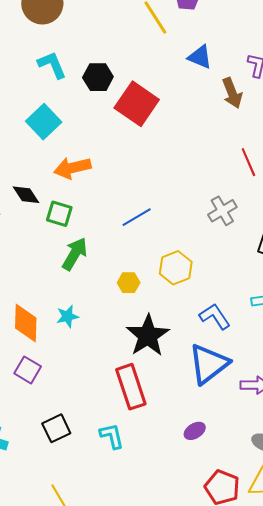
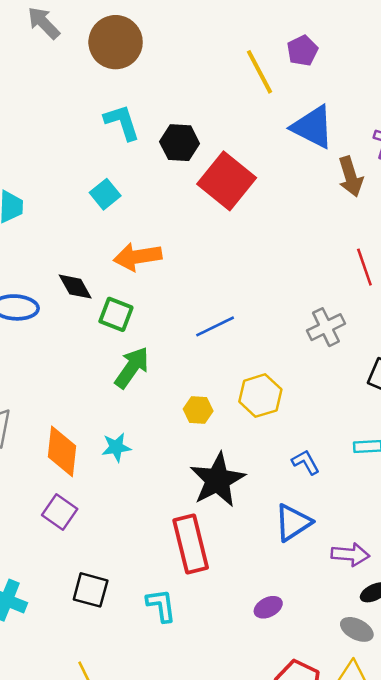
blue triangle: (200, 57) -> (313, 127), size x1.4
cyan square: (44, 122) -> (105, 194), size x0.7
blue L-shape: (215, 316) -> (306, 462), size x0.7
blue triangle: (209, 364) -> (293, 523), size x0.7
black square: (56, 428) -> (91, 590), turned 36

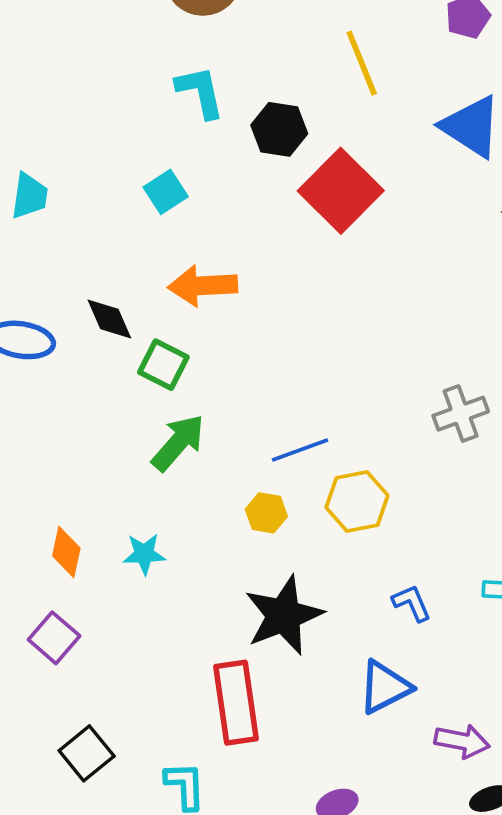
yellow line: (259, 72) -> (362, 63), moved
blue line: (215, 326) -> (300, 450), moved
orange diamond: (62, 451) -> (66, 552), size x0.7
black square: (91, 590) -> (87, 753), turned 30

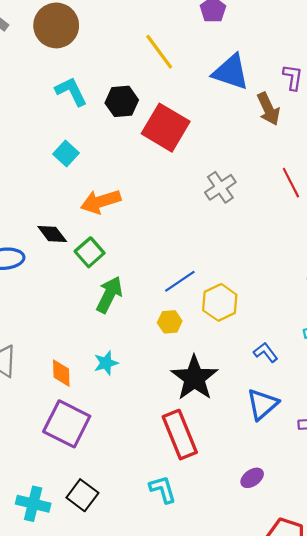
green square: (163, 365) -> (90, 252), turned 36
gray cross: (461, 414) -> (220, 187), moved
purple square: (54, 638) -> (67, 424), size x1.6
black square: (87, 753) -> (82, 495), moved

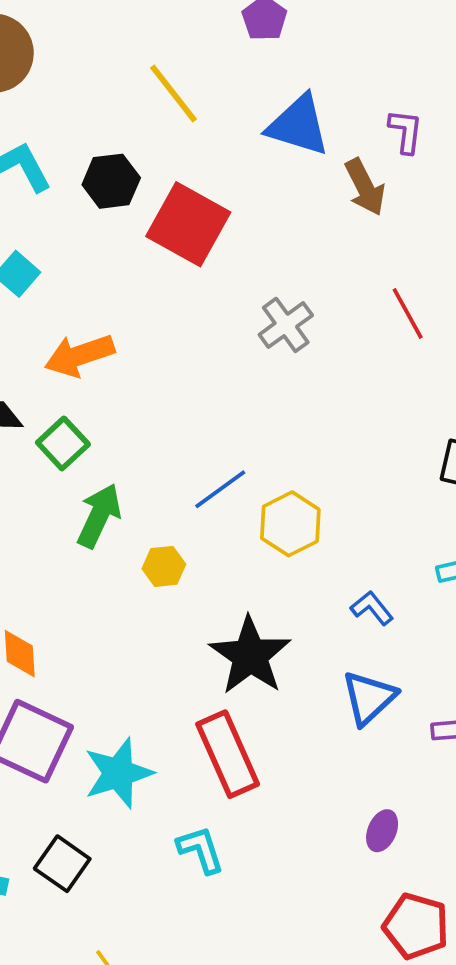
yellow hexagon: (170, 322) -> (164, 566), moved
cyan star: (106, 363) -> (118, 773), moved, size x1.6
purple ellipse: (252, 478) -> (382, 831), moved, turned -30

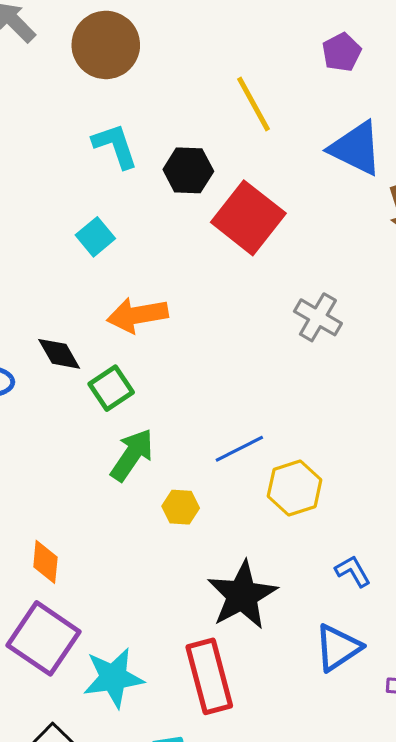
gray cross: (286, 325) -> (318, 317), turned -33

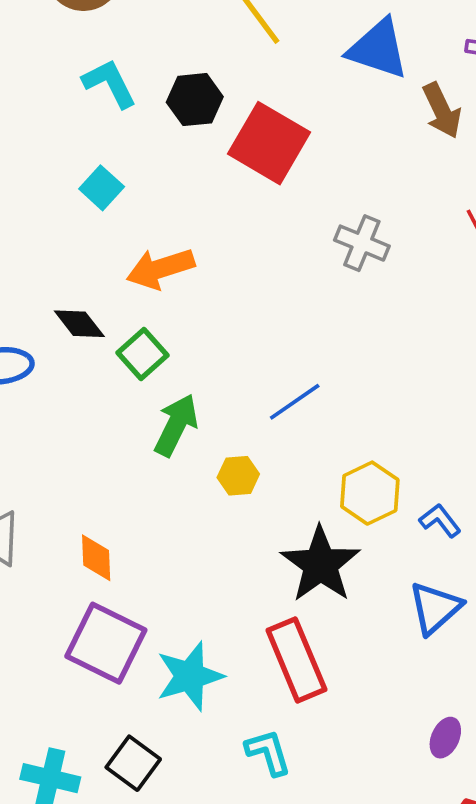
yellow hexagon: (295, 488) -> (370, 493), moved

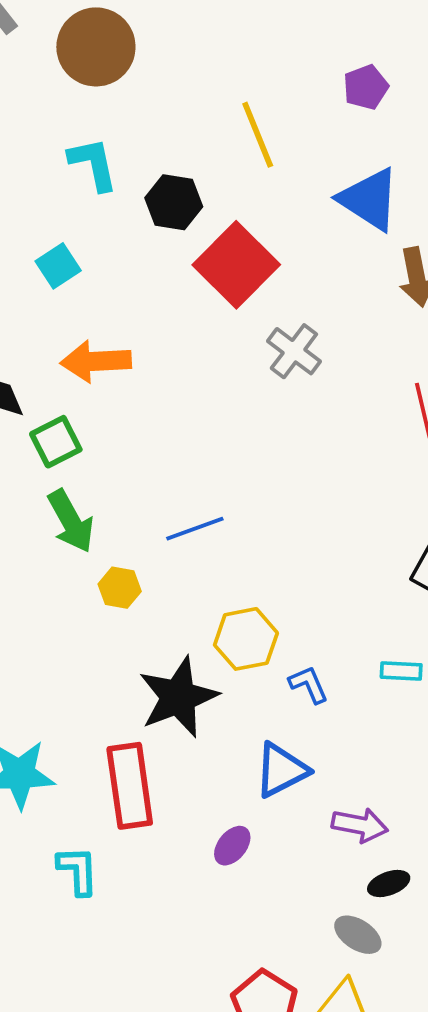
gray cross: (362, 243) -> (294, 351), moved
green arrow: (176, 425) -> (71, 521), turned 110
purple ellipse: (445, 738) -> (232, 846), moved

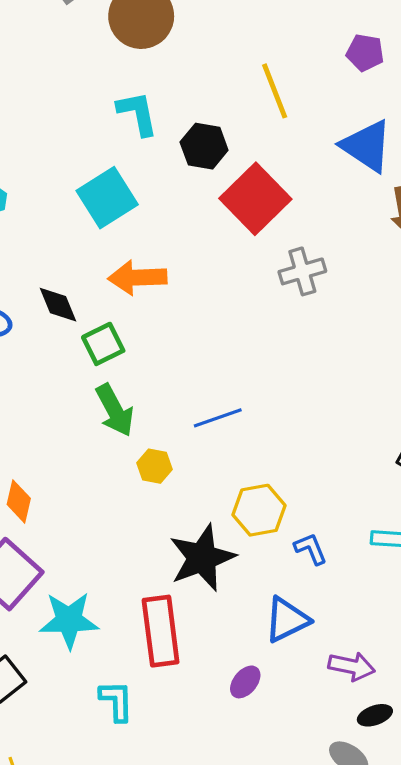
purple pentagon: (366, 87) -> (365, 53), turned 30
cyan square: (58, 266) -> (107, 198), size x1.6
gray cross: (294, 351) -> (302, 271), turned 36

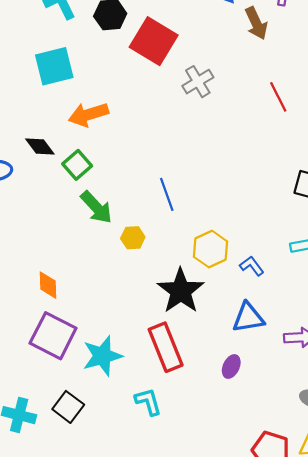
cyan square: (107, 198) -> (54, 66), turned 33
blue line: (218, 418) -> (167, 194), turned -76
blue triangle: (287, 620) -> (248, 318), turned 32

